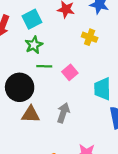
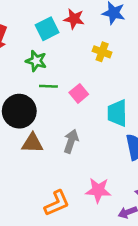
cyan square: (32, 19) -> (47, 29), moved
green star: (34, 45) -> (36, 61), turned -30

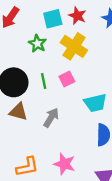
yellow cross: (102, 52) -> (74, 46), moved, size x1.6
green line: (48, 86) -> (44, 81), moved, turned 63
cyan trapezoid: (117, 113) -> (95, 103), turned -115

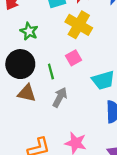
green star: (37, 44) -> (29, 31), moved
green line: (44, 81) -> (51, 72), moved

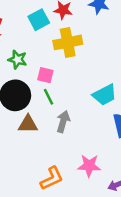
yellow cross: (79, 25) -> (68, 42), turned -30
pink square: (73, 58) -> (45, 75), moved, turned -35

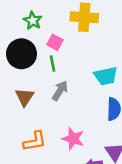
brown triangle: (28, 124) -> (25, 97), moved, turned 48

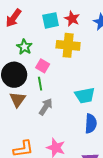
brown triangle: (25, 97) -> (17, 99), moved

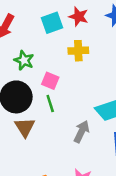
yellow cross: (68, 45) -> (78, 51), size x0.7
gray arrow: (46, 107) -> (82, 131), moved

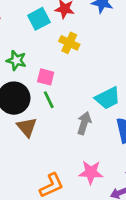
yellow cross: (78, 51) -> (69, 43), turned 36

